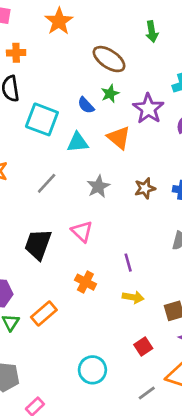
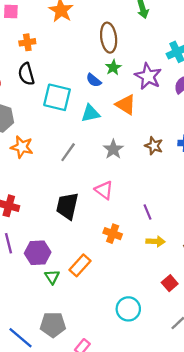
brown ellipse: (109, 59) -> (109, 38), turned 56
brown star: (145, 188) -> (154, 146), turned -30

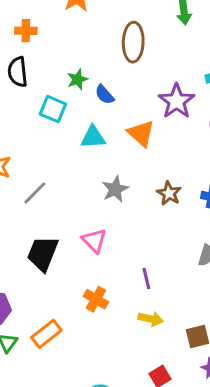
green star: (113, 67) -> (77, 79), moved
cyan square: (57, 97) -> (53, 109), size x0.7
gray line: (68, 152) -> (35, 193), moved

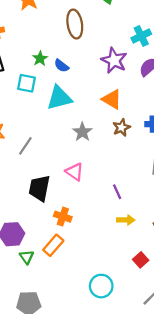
orange triangle: (141, 133) -> (112, 99), moved
cyan triangle: (93, 137) -> (59, 98), size x1.4
brown star: (169, 193) -> (122, 127), turned 30
orange cross: (96, 299) -> (63, 217), moved

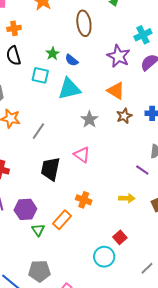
purple line: (117, 192) -> (142, 170), moved, turned -32
orange cross: (63, 217) -> (84, 200), moved
red square: (141, 260) -> (120, 237), moved

